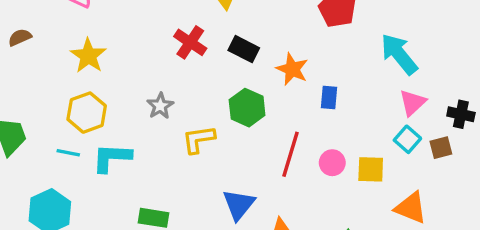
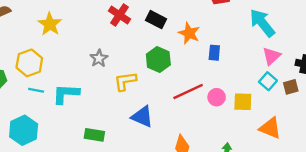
yellow hexagon: (87, 113) -> (29, 63), moved
red line: (290, 154) -> (188, 91), turned 48
blue triangle: (239, 204) -> (142, 117), moved, turned -45

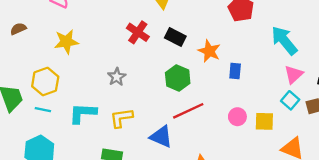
yellow star: (50, 24) -> (66, 42), turned 30
yellow L-shape: (125, 81) -> (121, 118), moved
cyan line: (36, 90) -> (43, 110), moved
red line: (188, 91) -> (188, 111), moved

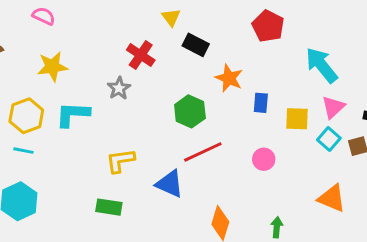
black rectangle: (175, 37) -> (196, 45), moved
gray star: (117, 77) -> (119, 88), moved
cyan L-shape: (83, 113) -> (73, 114), moved
yellow square: (264, 121) -> (297, 119), moved

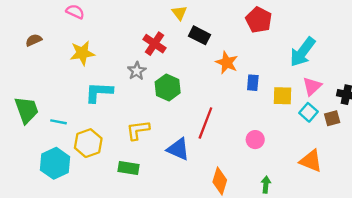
cyan arrow: (322, 65) -> (303, 52), turned -104
green hexagon: (190, 111) -> (168, 87), moved
yellow hexagon: (26, 116) -> (88, 143), moved
red line: (203, 152) -> (205, 123), turned -44
pink circle: (264, 159) -> (255, 140), moved

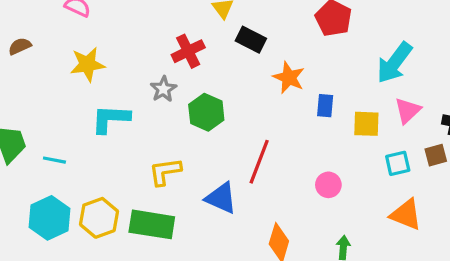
red cross: (155, 44) -> (188, 51), turned 30
cyan square: (308, 112) -> (398, 163), moved, turned 36
yellow hexagon: (88, 143) -> (99, 218), moved
green rectangle: (128, 168) -> (152, 224), size x1.5

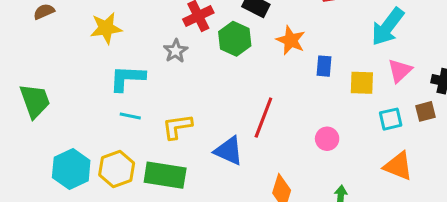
green hexagon: (206, 112) -> (235, 39), moved
cyan line: (54, 160) -> (130, 116), moved

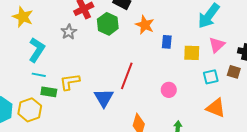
yellow star: (106, 28) -> (23, 17), turned 30
cyan L-shape: (127, 78) -> (37, 50), turned 120
brown square: (425, 111) -> (234, 72), turned 32
blue triangle: (229, 151) -> (104, 98), turned 35
green rectangle: (165, 175) -> (49, 92), moved, size x0.6

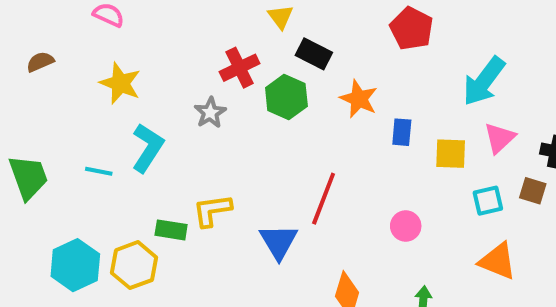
cyan line: (39, 75) -> (99, 171), moved

